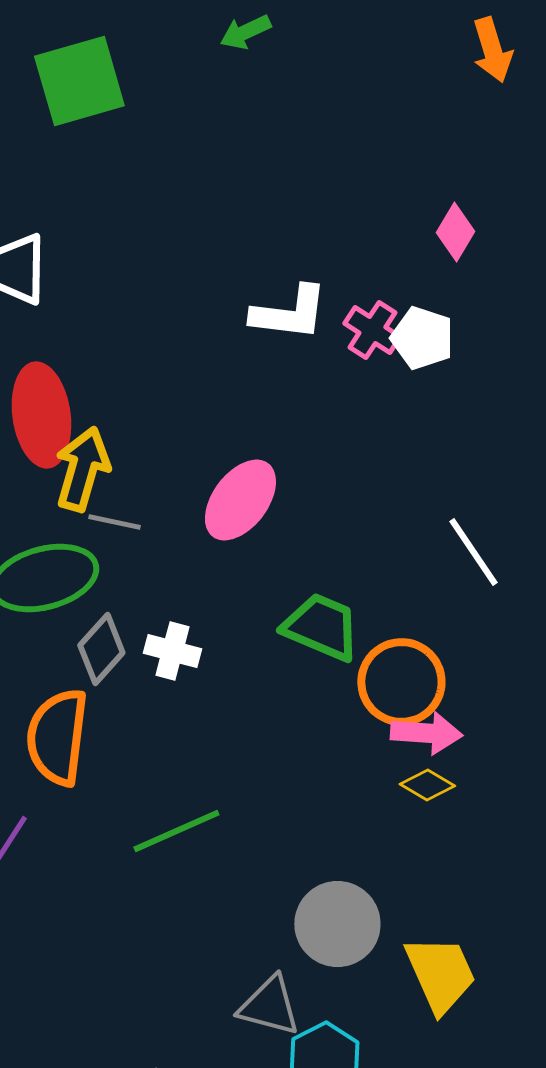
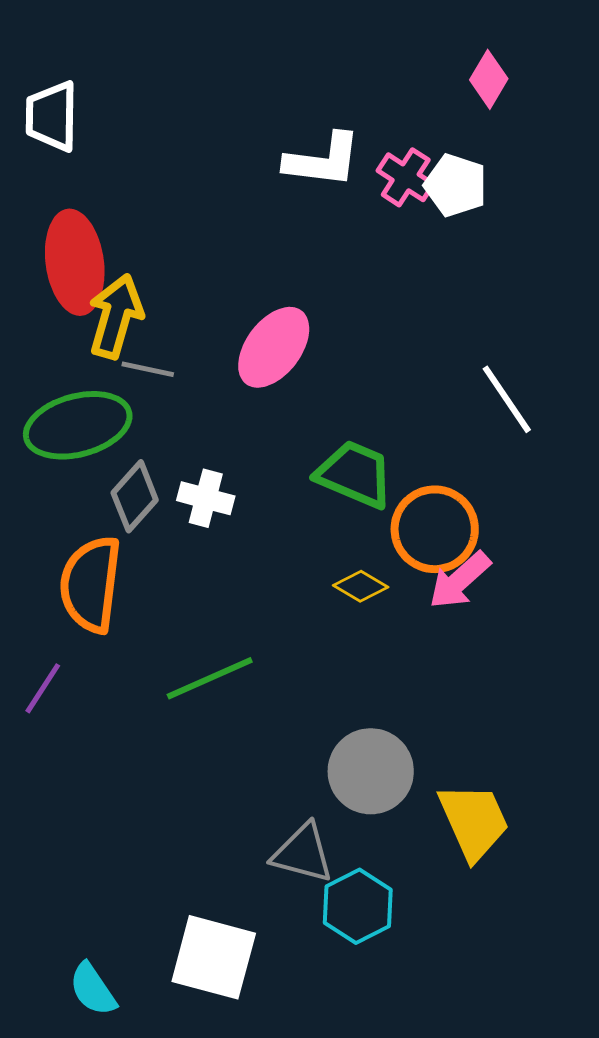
pink arrow: (426, 733) -> (460, 580), turned 134
yellow diamond: (427, 785) -> (361, 586), moved

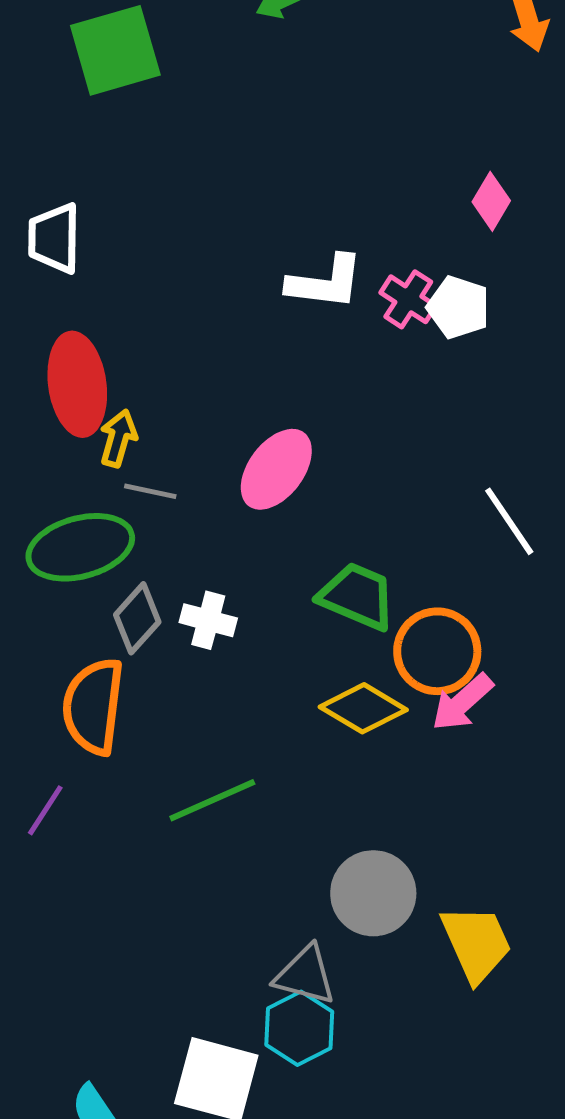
yellow arrow: (116, 316) -> (118, 438), size x0.7
yellow diamond: (361, 586) -> (363, 708), size x1.6
cyan hexagon: (358, 906) -> (299, 1028), moved

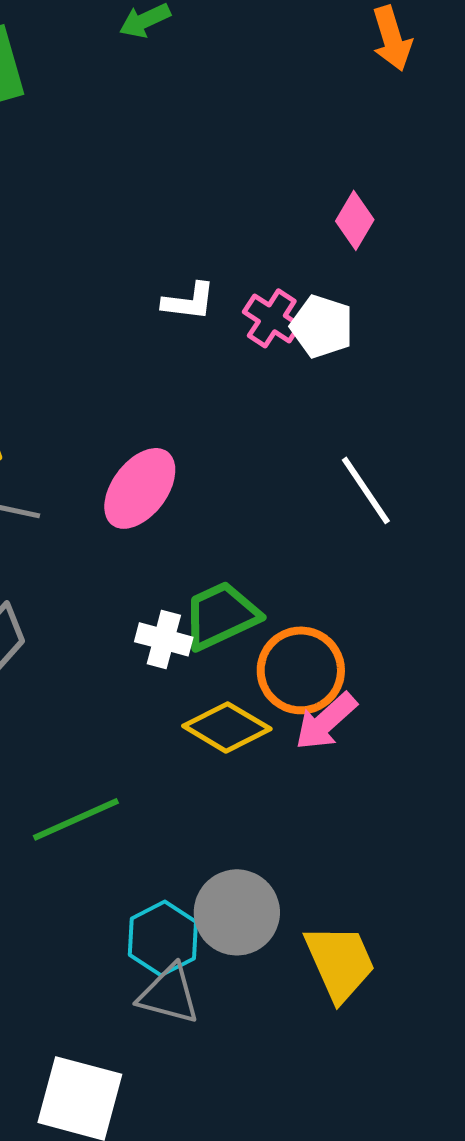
white L-shape: (325, 282) -> (189, 301), size x0.7
white line: (509, 521) -> (366, 490), moved
green trapezoid: (357, 596) -> (221, 615), turned -48
white cross: (208, 620) -> (164, 639), moved
cyan hexagon: (299, 1028) -> (163, 938), moved

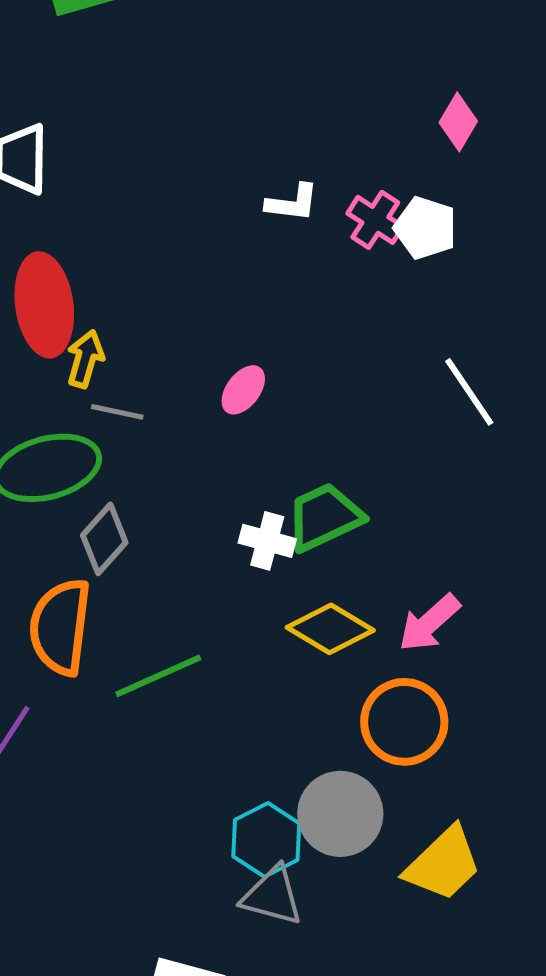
pink ellipse: (140, 488) -> (243, 390), size x0.6
orange circle: (301, 670) -> (404, 722), moved
green line: (76, 819) -> (158, 676), moved
yellow trapezoid: (340, 962) -> (443, 864), turned 70

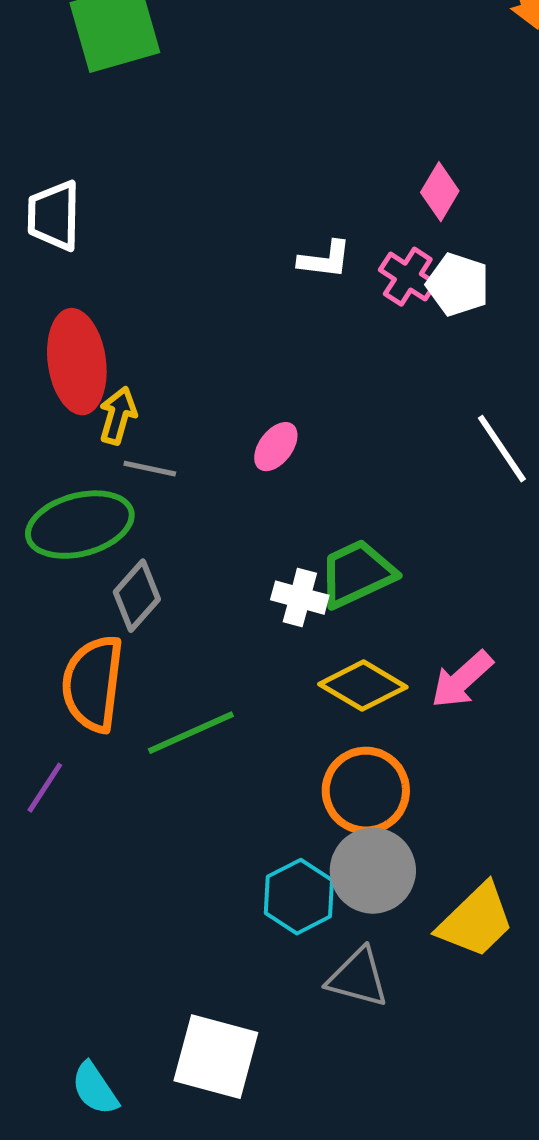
pink diamond: (458, 122) -> (440, 192), moved
orange circle: (404, 722) -> (366, 791), moved
gray triangle: (272, 896) -> (358, 978), moved

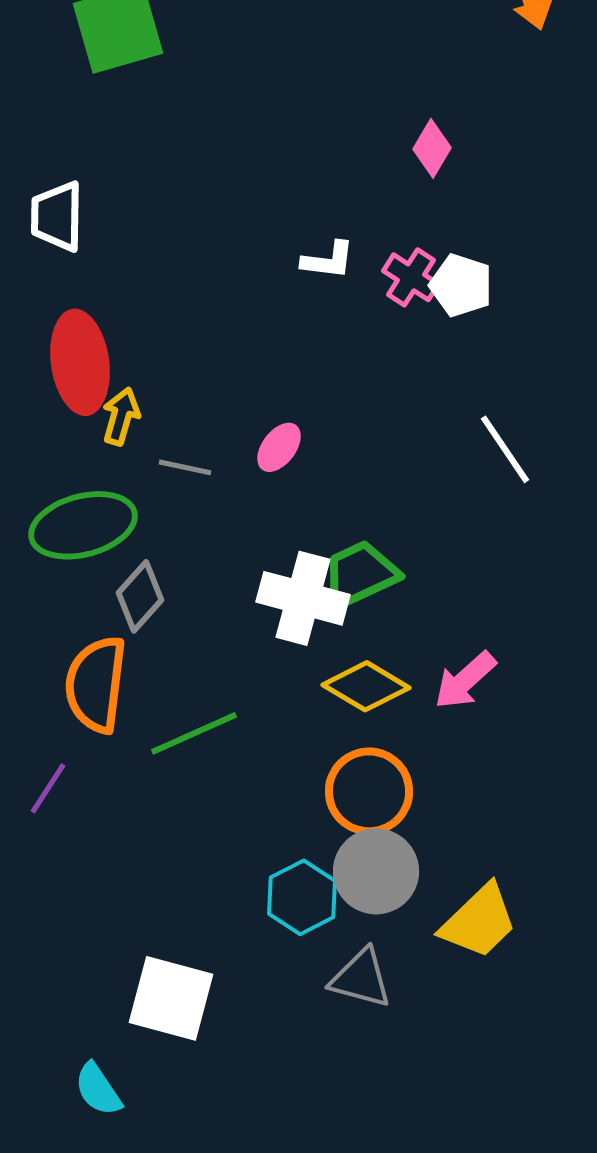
pink diamond: (440, 192) -> (432, 148), moved
gray line: (150, 469) -> (185, 467), moved
white cross: (300, 598) -> (303, 598), size x1.6
white square: (216, 1057) -> (171, 998), moved

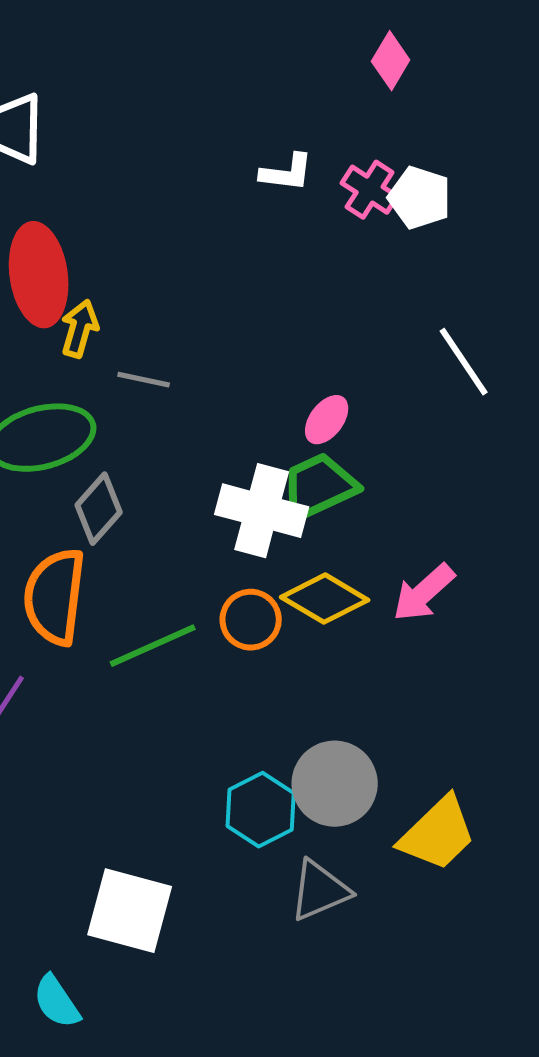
pink ellipse: (279, 447) -> (327, 420), moved
orange circle: (369, 791) -> (251, 620), moved, size x0.7
gray triangle: (361, 978) -> (320, 891), turned -38

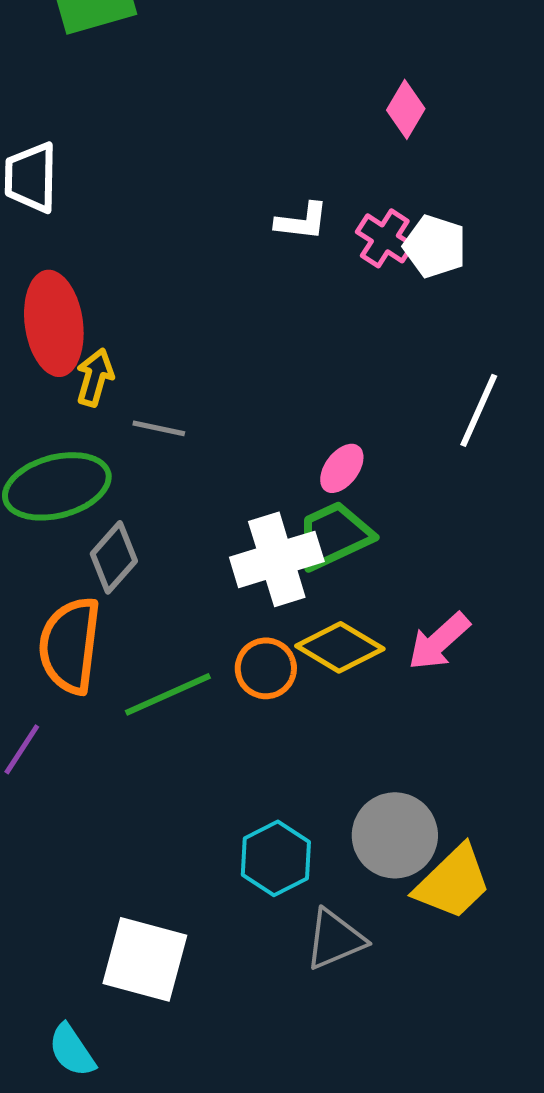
white line: (464, 362) -> (479, 410), turned 58
white cross: (262, 511) -> (277, 559), turned -32
gray circle: (335, 784) -> (395, 835), moved

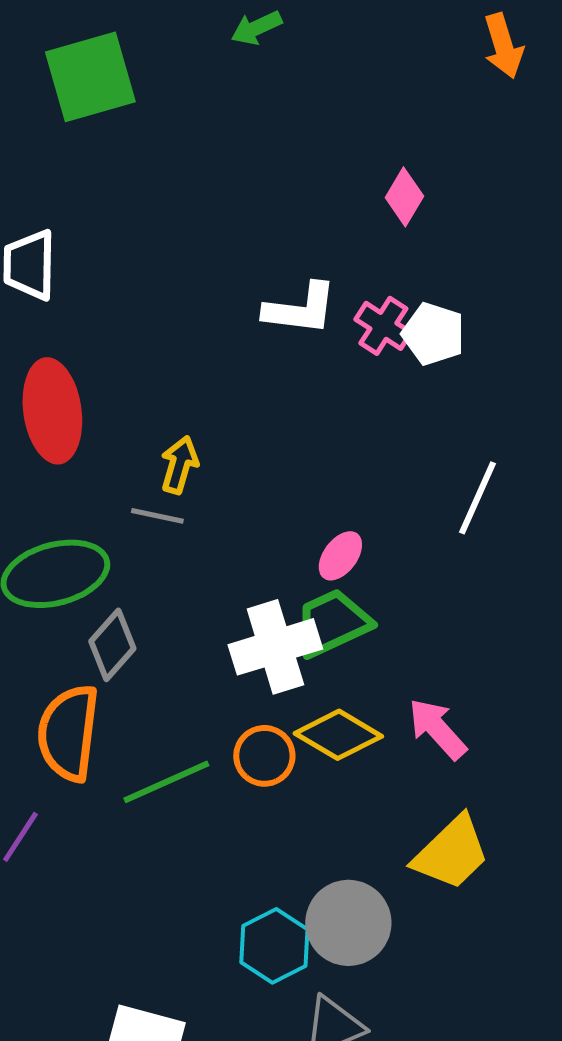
white L-shape: (302, 221) -> (300, 309), size x1.4
yellow arrow: (95, 377) -> (179, 465), moved
pink arrow: (439, 641) -> (437, 729), turned 90
gray circle: (395, 835) -> (348, 923), moved
yellow trapezoid: (453, 882) -> (451, 853), moved

